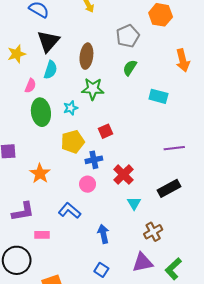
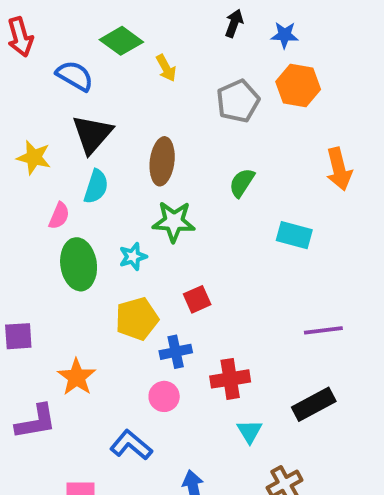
gray pentagon: (128, 36) -> (238, 101), moved
yellow star: (17, 54) -> (34, 157), turned 30
red cross: (123, 175) -> (230, 379), turned 36
purple L-shape: (23, 212) -> (36, 422), moved

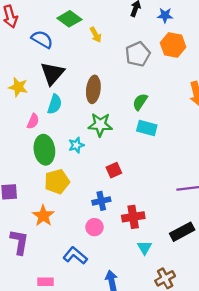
cyan rectangle: (294, 235) -> (147, 128), moved
yellow pentagon: (137, 319) -> (57, 182), moved
purple L-shape: (36, 422) -> (19, 242), turned -70

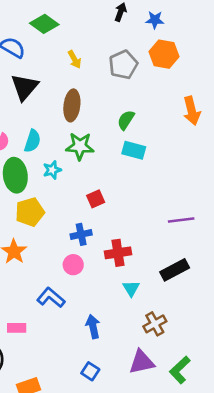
yellow arrow: (96, 35) -> (75, 59), moved
cyan semicircle: (55, 104) -> (32, 141), moved

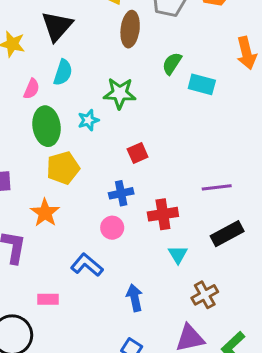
brown ellipse: (72, 105) -> (130, 29), moved
cyan semicircle: (32, 141) -> (63, 72), moved
cyan rectangle: (134, 150) -> (202, 84), moved
purple line: (181, 220) -> (217, 187), moved

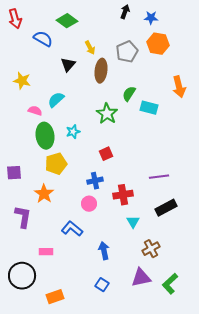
black triangle: (57, 26) -> (68, 65), moved, size x0.7
cyan semicircle: (63, 72) -> (56, 100), turned -150
pink semicircle: (32, 89) -> (35, 111), turned -96
green star: (120, 93) -> (107, 114), moved, turned 30

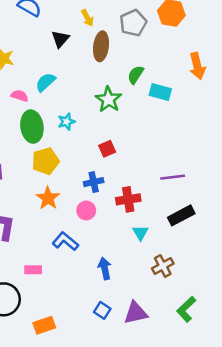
orange star: (44, 194) -> (48, 198), moved
purple triangle: (141, 278) -> (136, 313), moved

